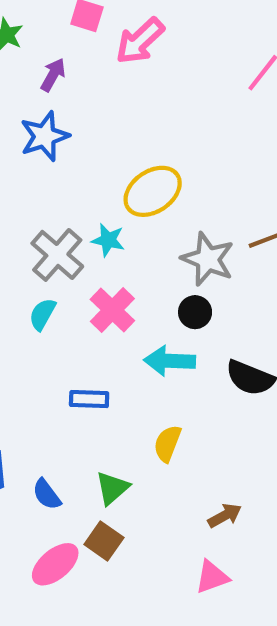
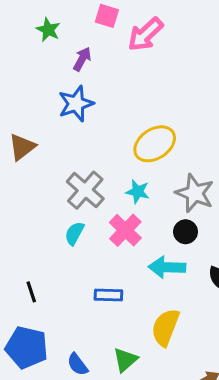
cyan star: (108, 240) -> (138, 192), moved
yellow semicircle: (167, 444) -> (165, 327), size x1.4

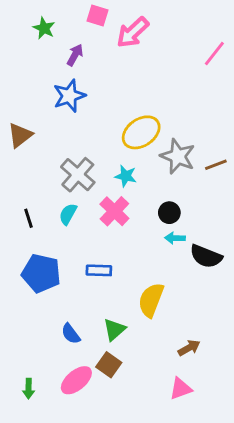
gray star: (195, 193) -> (178, 156), moved
cyan arrow: (167, 267) -> (175, 238), moved, size x0.6
black line: (31, 292) -> (28, 218), moved
blue pentagon: (27, 347) -> (41, 273), moved

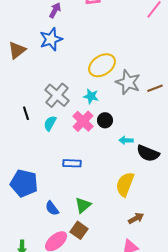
brown triangle: (20, 135) -> (17, 50), moved
black circle: (169, 213) -> (105, 120), moved
black line: (28, 218) -> (26, 113), moved
blue pentagon: (41, 273) -> (24, 183), moved
yellow semicircle: (151, 300) -> (125, 184), moved

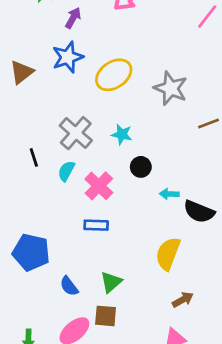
yellow ellipse: (102, 65) -> (114, 75), moved
gray star: (128, 82) -> (171, 88), moved
pink cross: (83, 121) -> (99, 186), moved
brown square: (79, 230) -> (106, 316), turned -30

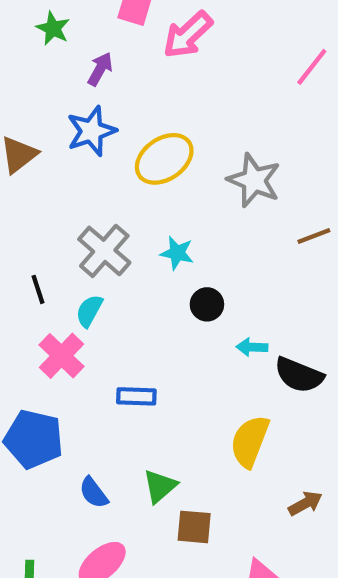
pink cross: (99, 186) -> (61, 356), moved
brown arrow: (183, 300) -> (305, 503), moved
brown square: (106, 316) -> (194, 527), moved

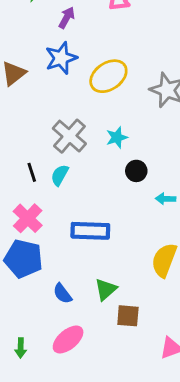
cyan star: (177, 253) -> (117, 137), turned -30
black line: (38, 289) -> (32, 172), moved
pink cross: (61, 356) -> (28, 218), moved
blue rectangle: (136, 396) -> (90, 231), size x1.5

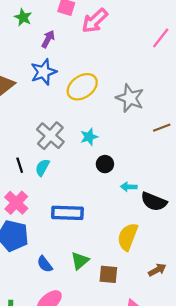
brown square: (128, 316) -> (108, 274), moved

